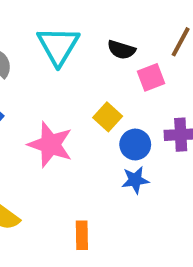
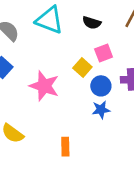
cyan triangle: (58, 46) -> (50, 20), turned -40
pink square: (151, 77) -> (104, 53), moved

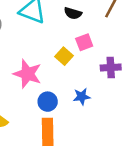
blue circle: (101, 86) -> (48, 102), moved
orange rectangle: (65, 147) -> (48, 132), size x1.5

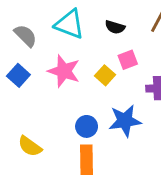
pink star: (27, 74) -> (64, 71), moved
blue star: (82, 97) -> (125, 121), size x1.6

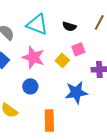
blue circle: (87, 126) -> (30, 86), moved

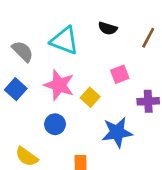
black semicircle: (69, 26) -> (108, 28), moved
yellow square: (62, 60) -> (90, 97), moved

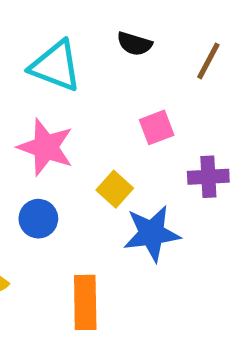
yellow square: (90, 97) -> (115, 189), moved

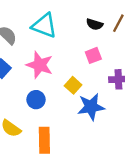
black semicircle: (134, 44) -> (95, 24), moved
orange rectangle: (85, 302) -> (44, 140), moved

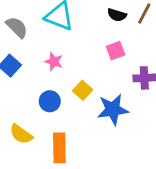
pink star: (40, 65) -> (54, 62), size x0.6
yellow square: (73, 85) -> (83, 90), moved

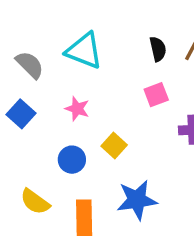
black semicircle: (117, 15) -> (158, 49), turned -120
blue star: (113, 109) -> (137, 200), moved

